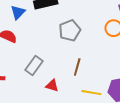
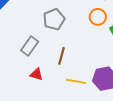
gray rectangle: (34, 65) -> (30, 46), moved

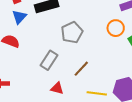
brown line: (62, 56) -> (81, 69), turned 30

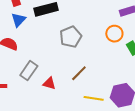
gray rectangle: (49, 60) -> (29, 71), moved
red triangle: (57, 88) -> (49, 83), moved

